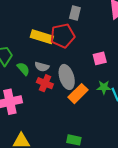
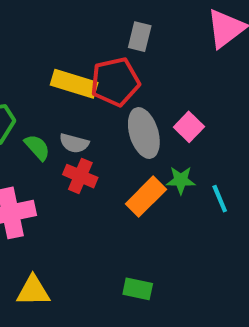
pink square: (100, 58) -> (189, 127), turned -32
gray ellipse: (67, 77) -> (144, 133), moved
green star: (104, 87) -> (181, 180), moved

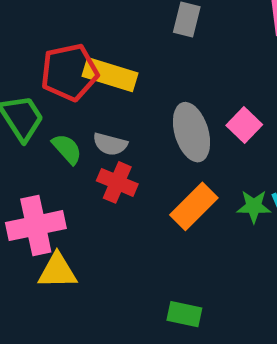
red pentagon: (115, 82) -> (69, 72), moved
green star: (181, 180) -> (254, 206), moved
yellow triangle: (33, 291) -> (57, 271), moved

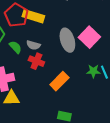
red pentagon: (69, 72) -> (16, 15), turned -30
pink square: (244, 125) -> (89, 37), size x1.5
orange rectangle: (194, 206) -> (59, 81), moved

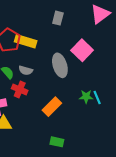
pink square: (89, 37) -> (82, 50), moved
red cross: (36, 61) -> (20, 90), moved

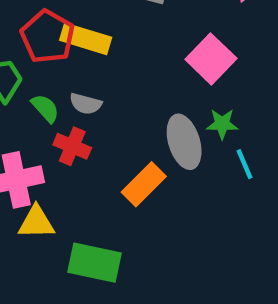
gray ellipse: (60, 65) -> (184, 142), moved
green star: (86, 97) -> (222, 124), moved
green rectangle: (57, 142) -> (95, 263), moved, size x1.6

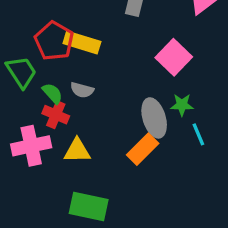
red cross: (72, 146) -> (56, 115), moved
orange rectangle: (144, 184) -> (143, 149), moved
yellow triangle: (36, 222) -> (77, 151), moved

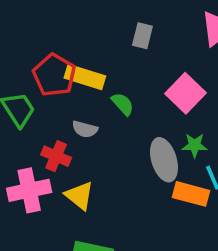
green semicircle: (52, 93) -> (123, 104), moved
orange rectangle: (143, 149) -> (191, 194), moved, turned 60
yellow triangle: (77, 151) -> (79, 196), turned 40

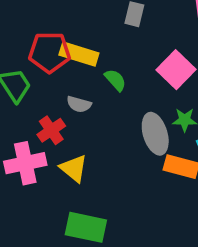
red pentagon: (54, 75) -> (49, 52), turned -30
red cross: (56, 156) -> (51, 130), turned 32

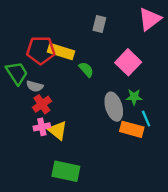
gray semicircle: (79, 104) -> (35, 86), moved
pink cross: (25, 163) -> (42, 127), moved, size x0.6

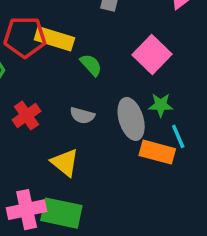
gray semicircle: (35, 86) -> (82, 115), moved
pink cross: (42, 127) -> (27, 210), moved, size x1.5
yellow triangle: (57, 131) -> (65, 163), moved

